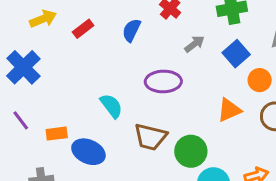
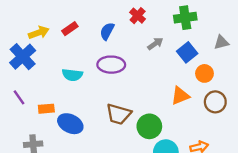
yellow arrow: (43, 19) -> (39, 33), moved
purple ellipse: (163, 81) -> (111, 65), moved
cyan semicircle: (111, 106) -> (72, 75), moved, turned 132

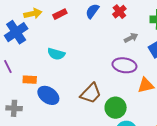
blue semicircle: (107, 31) -> (92, 11), moved
purple ellipse: (111, 65) -> (124, 65), moved
brown trapezoid: (119, 114) -> (91, 93), turned -70

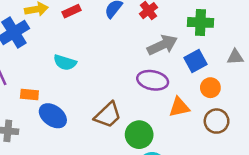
gray arrow: (131, 38) -> (162, 45), size x1.6

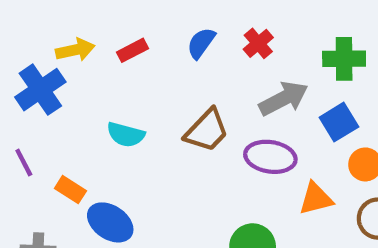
orange rectangle: (29, 94) -> (70, 190), turned 30
brown trapezoid: (108, 115) -> (207, 130), moved

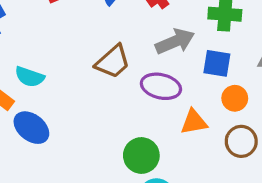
blue square: (339, 122) -> (217, 63), turned 36
cyan semicircle: (126, 135) -> (30, 77), moved

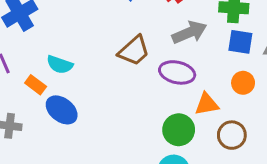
blue square: (217, 63) -> (240, 42), moved
brown circle: (241, 141) -> (232, 135), moved
green circle: (141, 155) -> (179, 130), moved

